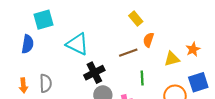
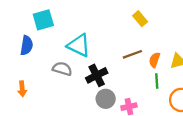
orange semicircle: (148, 40) -> (155, 60), moved
green line: (142, 78) -> (157, 81), moved
gray semicircle: (46, 83) -> (62, 69), moved, turned -72

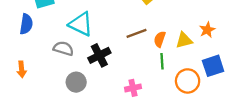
gray circle: (106, 99) -> (76, 82), moved

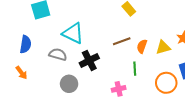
blue semicircle: (26, 24) -> (25, 44), moved
green line: (162, 61) -> (135, 69), moved
orange arrow: (22, 69) -> (21, 73), turned -32

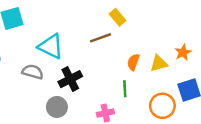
brown line: (122, 41) -> (101, 38), moved
gray circle: (69, 84) -> (57, 107), moved

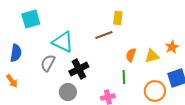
yellow rectangle: (118, 17) -> (118, 18), turned 48
gray semicircle: (33, 72) -> (48, 63), turned -78

